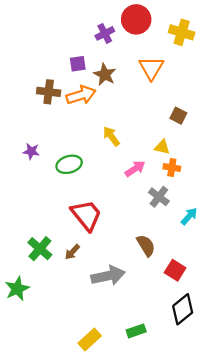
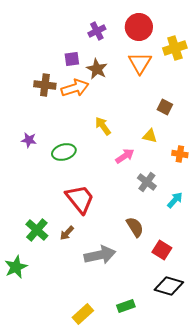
red circle: (136, 19) -> (139, 27), moved
yellow cross: (182, 32) -> (175, 48), moved, turned -35
orange cross: (172, 168) -> (180, 154), moved
black diamond: (183, 309) -> (169, 286), turned 56

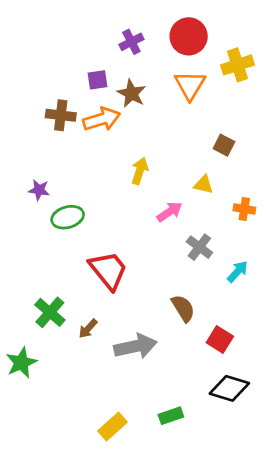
yellow arrow: (103, 126) -> (140, 171), turned 54
green ellipse: (64, 152) -> (68, 217), moved
brown arrow: (67, 233) -> (88, 329), moved

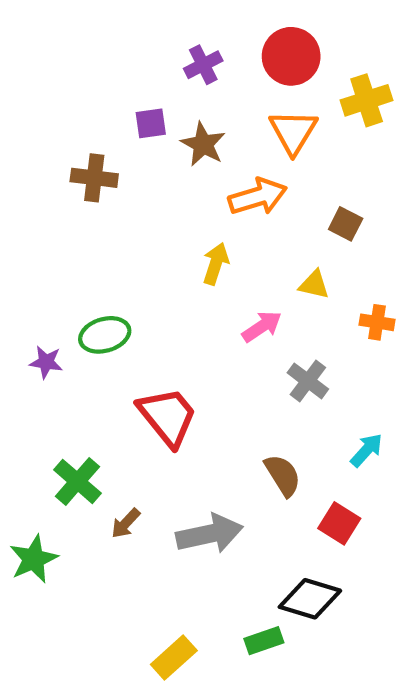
orange arrow: (102, 119) -> (258, 197), moved
purple star: (39, 190) -> (46, 362), moved
cyan arrow: (238, 272) -> (367, 450), moved
brown arrow: (88, 329) -> (126, 523), moved
black diamond: (229, 388) -> (310, 599), moved

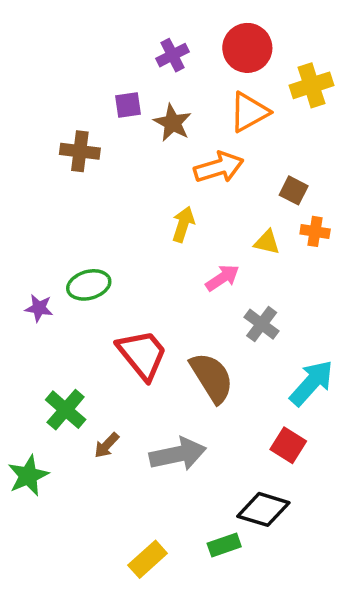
orange triangle: (293, 132) -> (249, 112), turned 30
orange cross: (377, 322) -> (315, 231), moved
cyan arrow: (367, 450) -> (311, 383), size x1.6
brown semicircle: (283, 475) -> (212, 378), moved, size x1.4

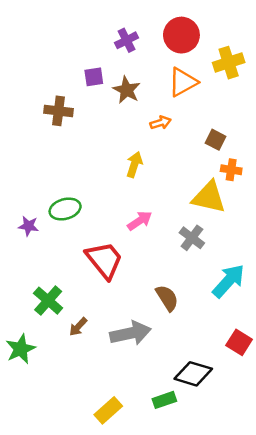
orange arrow: (219, 167) -> (161, 123), size x0.6
yellow triangle: (267, 242) -> (209, 197), moved, size x1.8
pink arrow: (222, 278) -> (140, 221), moved
brown semicircle: (212, 378) -> (167, 298), moved, size x0.7
red square: (288, 445) -> (239, 342), moved

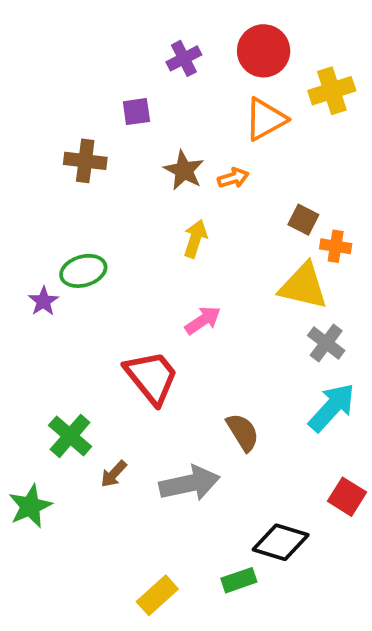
brown star: (127, 90) -> (184, 170), moved
brown square: (215, 140) -> (303, 220), moved
green ellipse: (65, 209) -> (83, 271), moved
purple star: (28, 226) -> (43, 301), moved, turned 30
gray cross: (192, 238) -> (326, 343), moved

